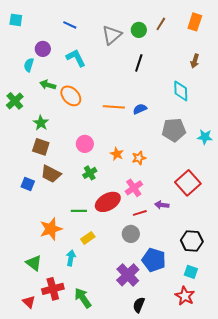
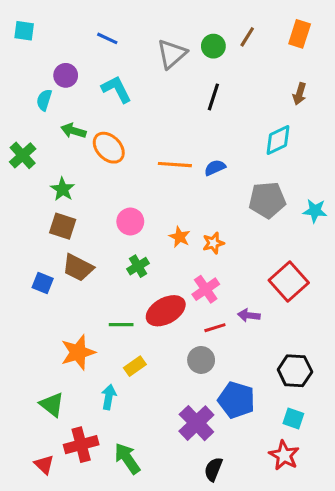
cyan diamond: (181, 91) -> (278, 140), turned 65

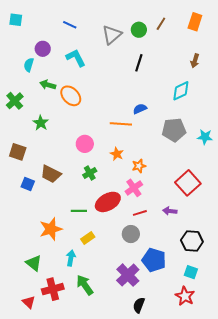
orange line: (175, 165) -> (121, 124), moved
brown square: (63, 226) -> (18, 152), moved
orange star: (213, 243) -> (139, 166), moved
purple arrow: (249, 315) -> (170, 211), moved
green arrow: (127, 458) -> (85, 285), moved

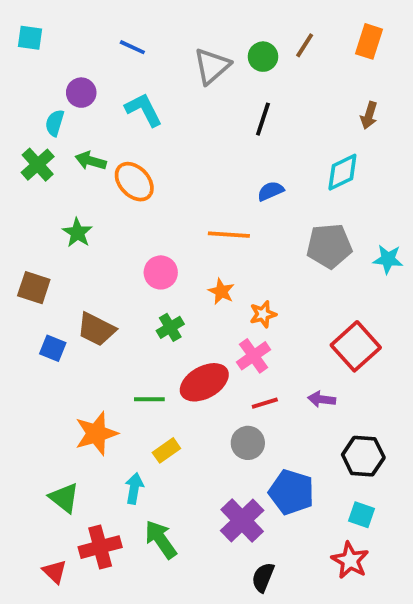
green cross: (15, 101) -> (38, 165), moved
blue semicircle: (140, 109) -> (271, 191), moved

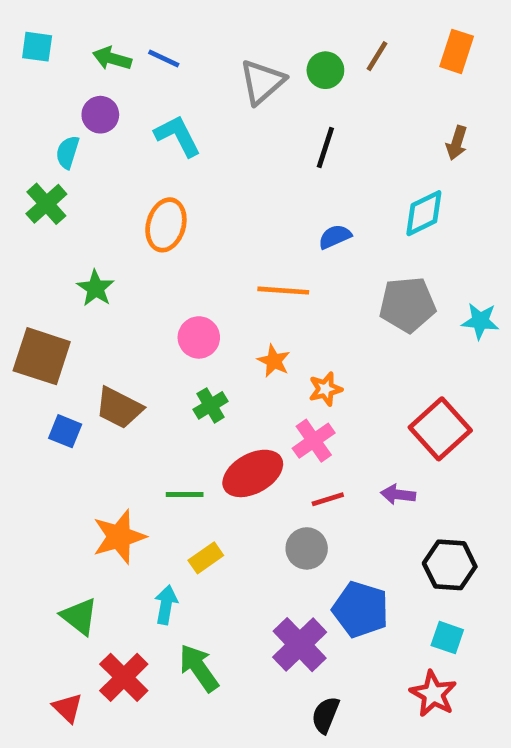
green arrow: (91, 161) -> (112, 58), moved
orange ellipse: (134, 182) -> (166, 225), turned 60
brown square: (34, 288) -> (42, 356), size x1.4
red cross: (100, 547) -> (124, 677), turned -30

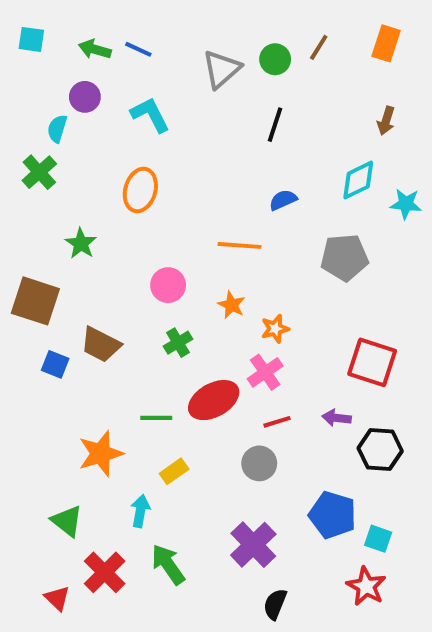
cyan star: (480, 321) -> (406, 204), moved
red square: (440, 429) -> (372, 362), turned -30
black hexagon: (450, 565) -> (380, 450), moved
blue pentagon: (361, 609) -> (333, 515), moved

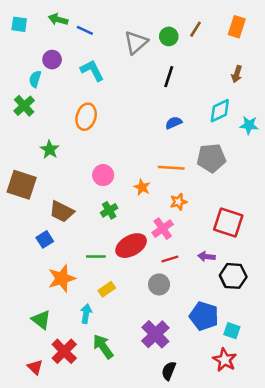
green arrow: (95, 49) -> (58, 19), moved
orange line: (239, 245) -> (171, 168), moved
orange star: (275, 329) -> (178, 202), moved
blue square: (55, 364) -> (45, 239), moved, turned 35

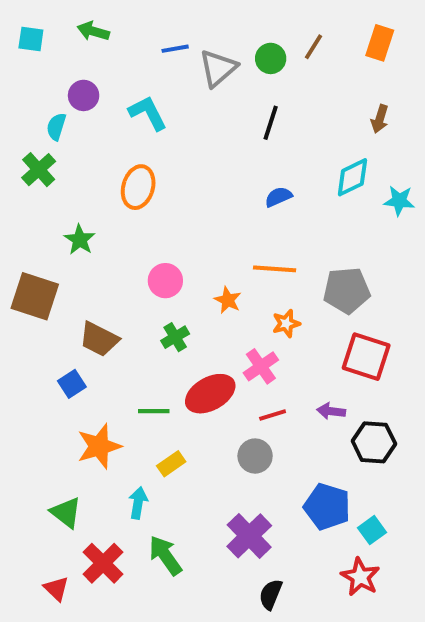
blue line: (85, 30) -> (175, 49), moved, turned -35
gray pentagon: (211, 158) -> (347, 290), moved
cyan square: (232, 331) -> (372, 530), turned 35

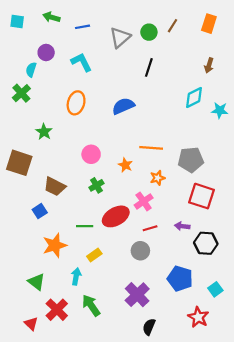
blue line: (175, 49) -> (83, 27), moved
blue semicircle: (278, 197) -> (123, 106), moved, size x1.5
cyan square: (372, 530) -> (215, 289), moved

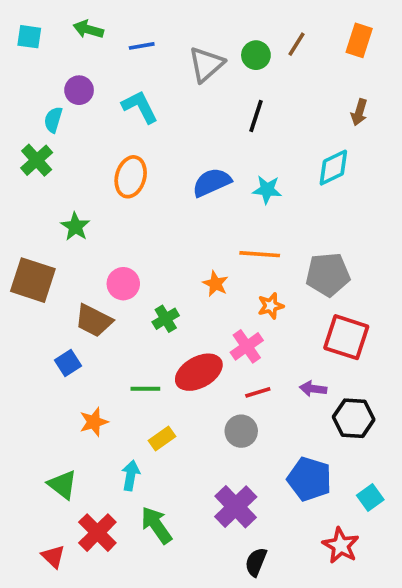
cyan star: (220, 110) -> (267, 190), moved
pink circle: (91, 154) -> (123, 284), moved
orange star: (55, 245) -> (94, 422), size x0.7

